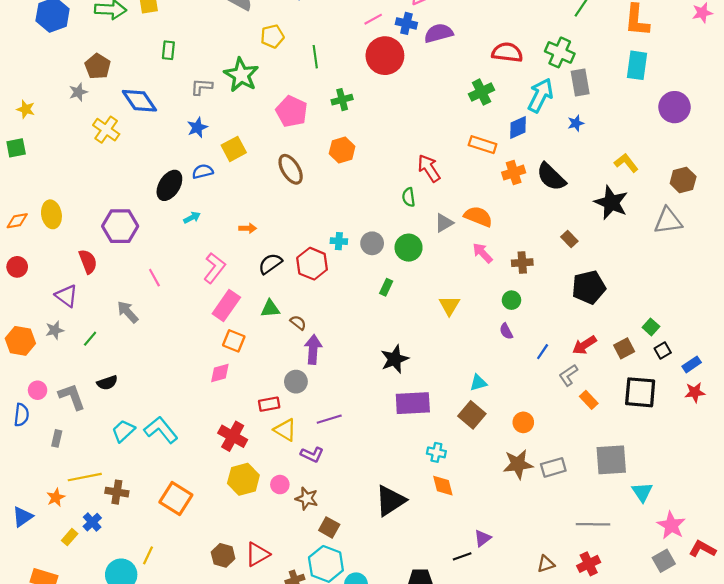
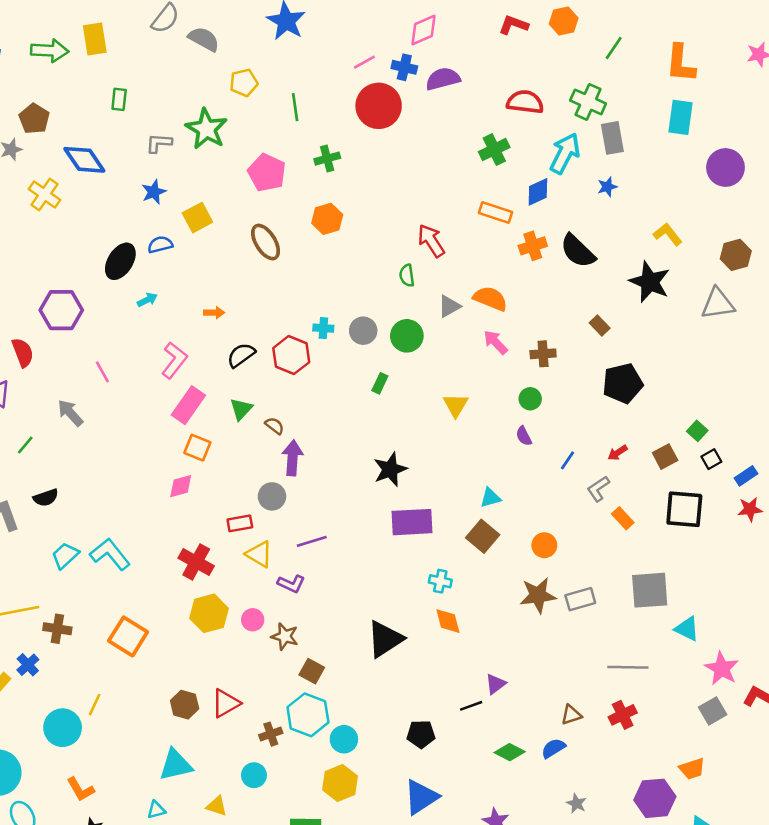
green triangle: (270, 309) -> (241, 409), turned -42
red arrow: (584, 345) -> (618, 453), size x0.7
cyan triangle: (642, 492) -> (687, 629), turned -30

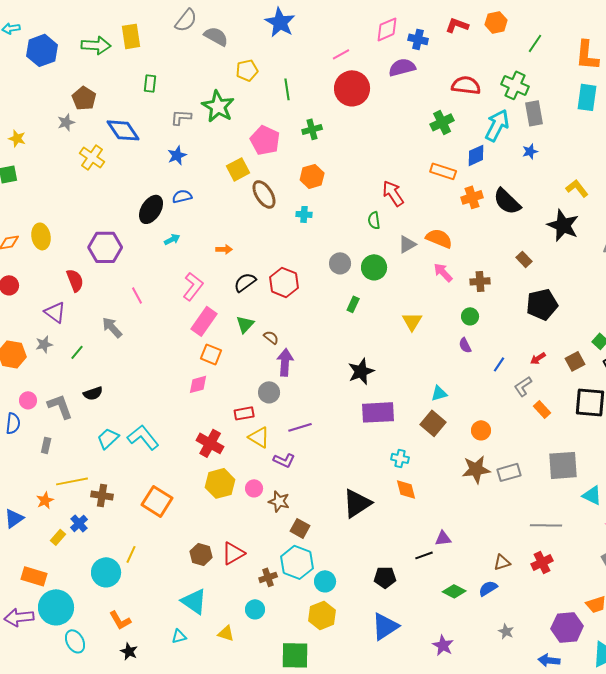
blue cross: (404, 67) -> (418, 39), moved
yellow square: (197, 218) -> (238, 169), moved
cyan cross: (323, 328) -> (304, 214), moved
purple triangle: (496, 684) -> (443, 538), turned 30
cyan triangle: (176, 765) -> (194, 601), turned 48

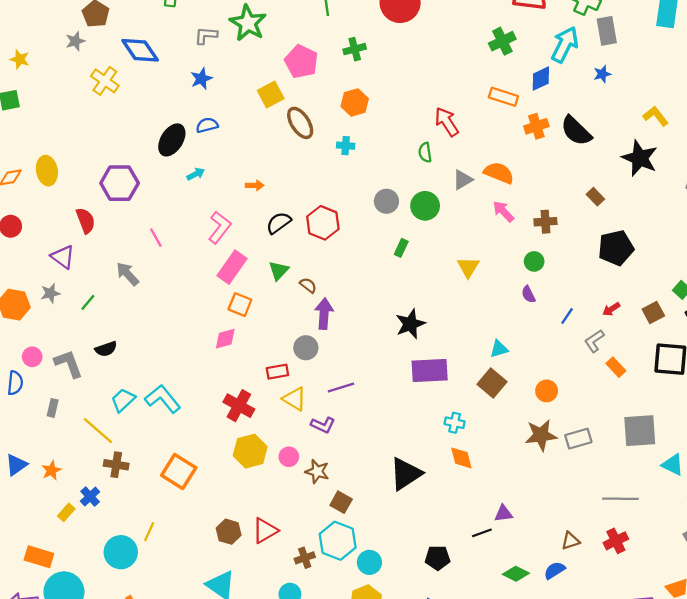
yellow line: (72, 481) -> (98, 431), moved, turned 52
blue triangle: (14, 518) -> (16, 465), moved

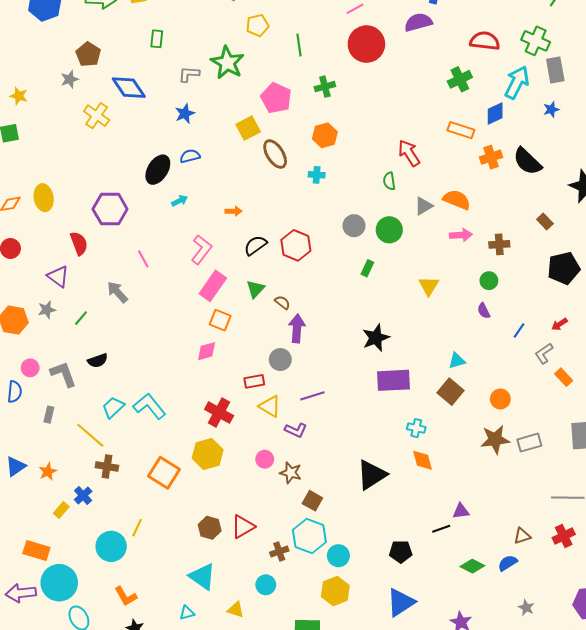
pink arrow: (503, 211) -> (461, 235), turned 130
yellow hexagon: (250, 451) -> (208, 454), moved

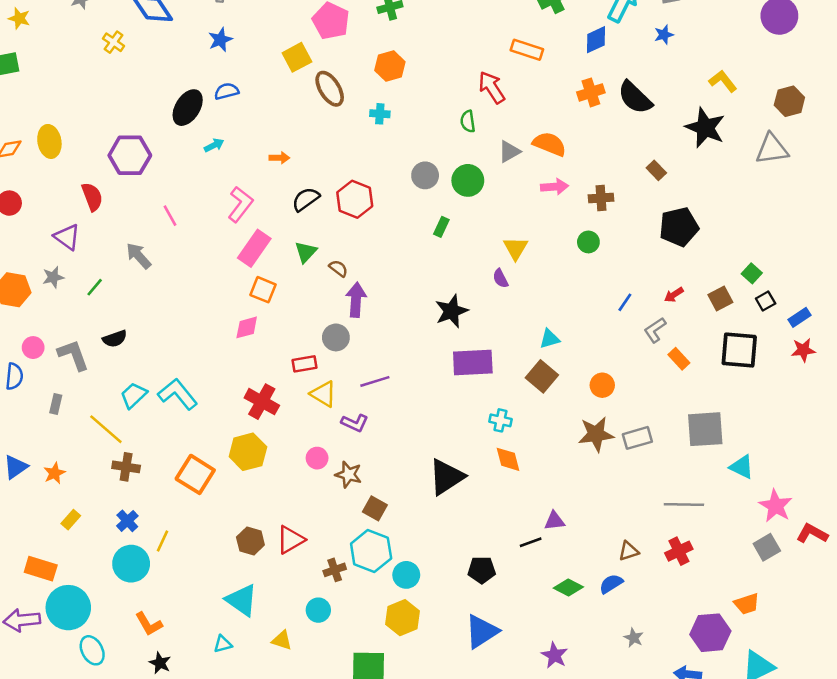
yellow cross: (97, 116) -> (114, 42), size x0.7
orange rectangle: (461, 130) -> (527, 50), moved
purple semicircle: (484, 311) -> (500, 278), moved
blue cross: (83, 496) -> (127, 521), moved

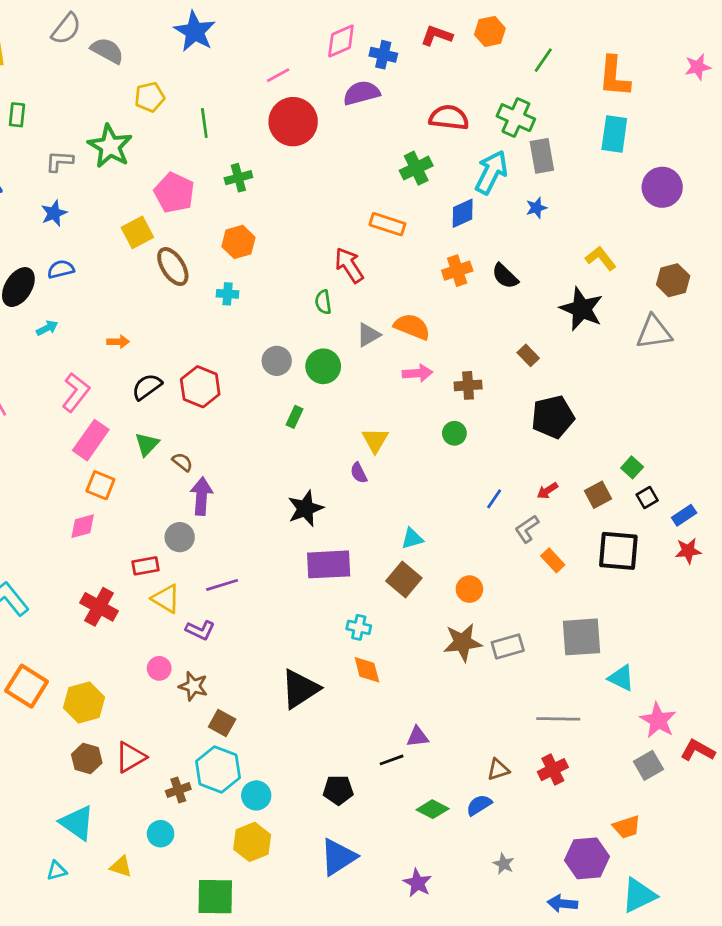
black semicircle: (635, 97) -> (505, 276), size x0.7
yellow hexagon: (248, 452) -> (84, 703), moved

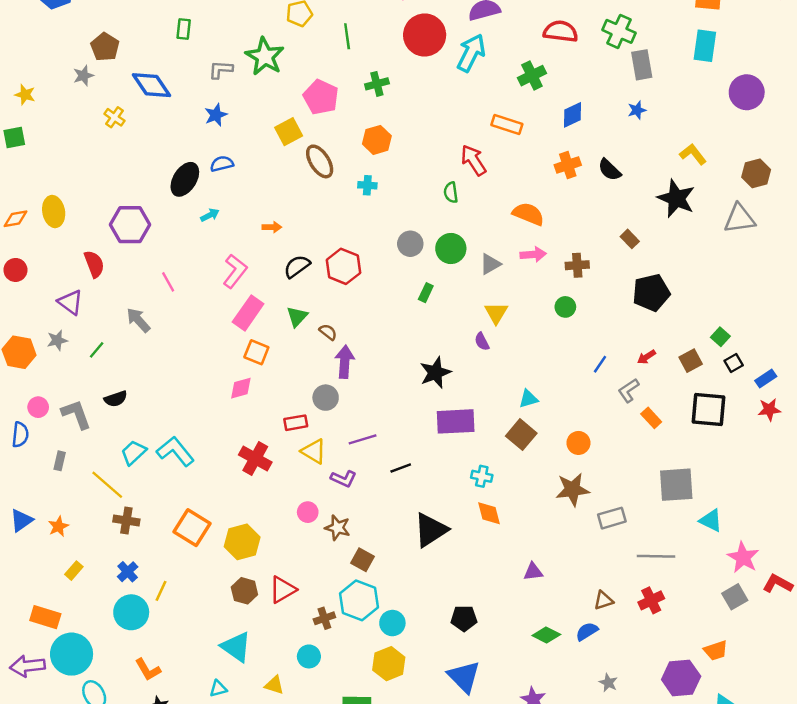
cyan arrow: (491, 172) -> (471, 53), moved
gray triangle: (368, 335) -> (490, 264), moved
gray rectangle: (508, 646) -> (612, 518), moved
black line: (392, 760) -> (401, 468), moved
blue triangle: (338, 857) -> (464, 677), turned -42

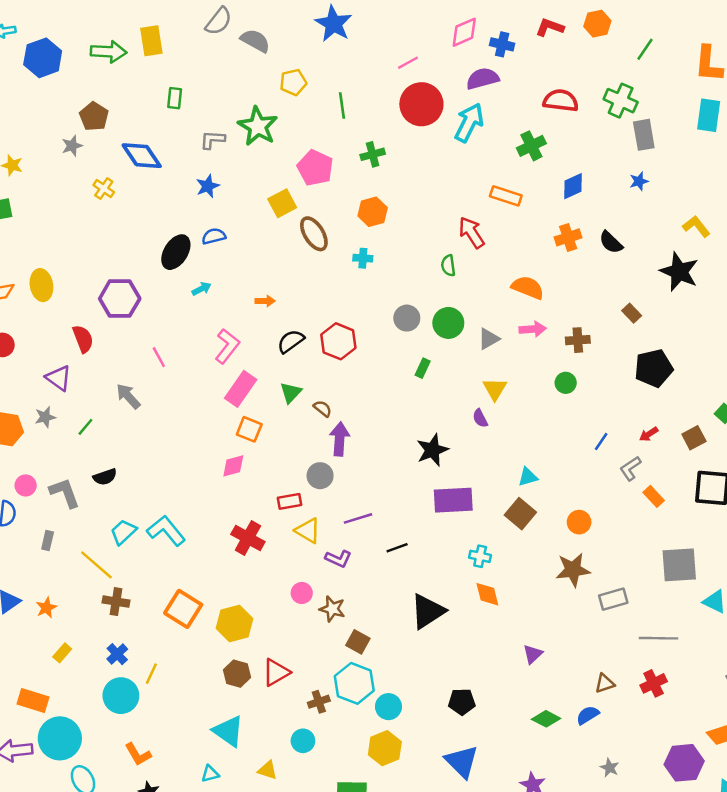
purple triangle: (533, 572) -> (533, 654), turned -36

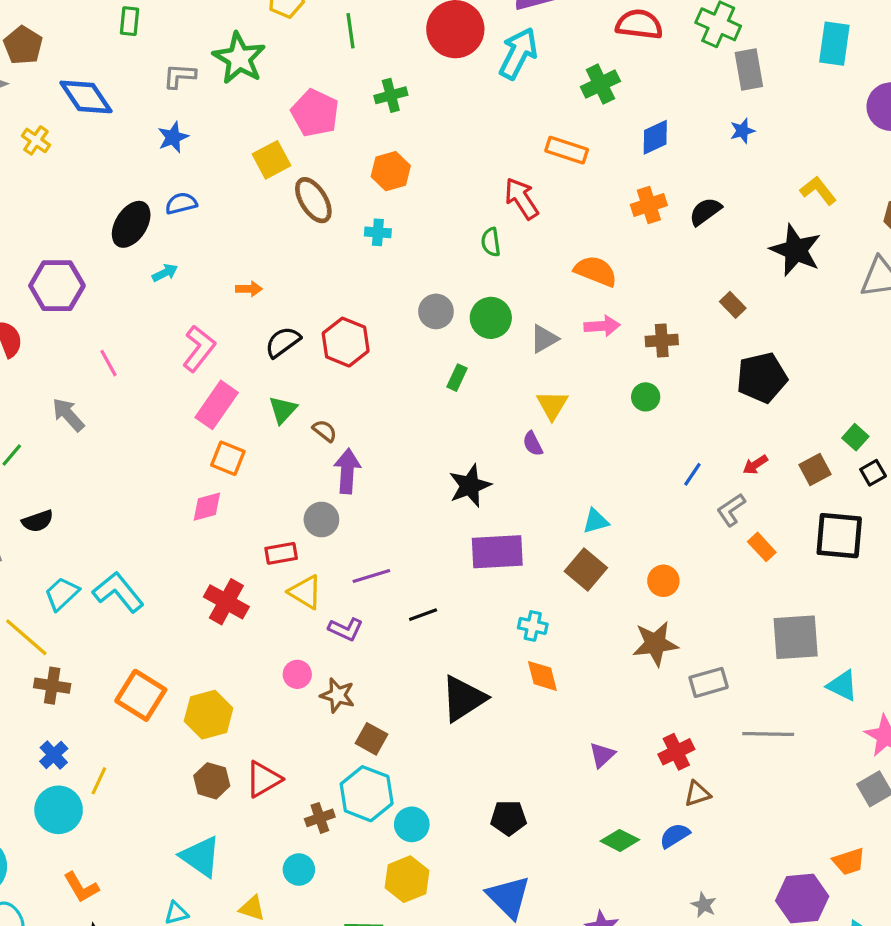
black semicircle: (611, 242) -> (705, 211), turned 100
red cross: (654, 683) -> (676, 752), moved

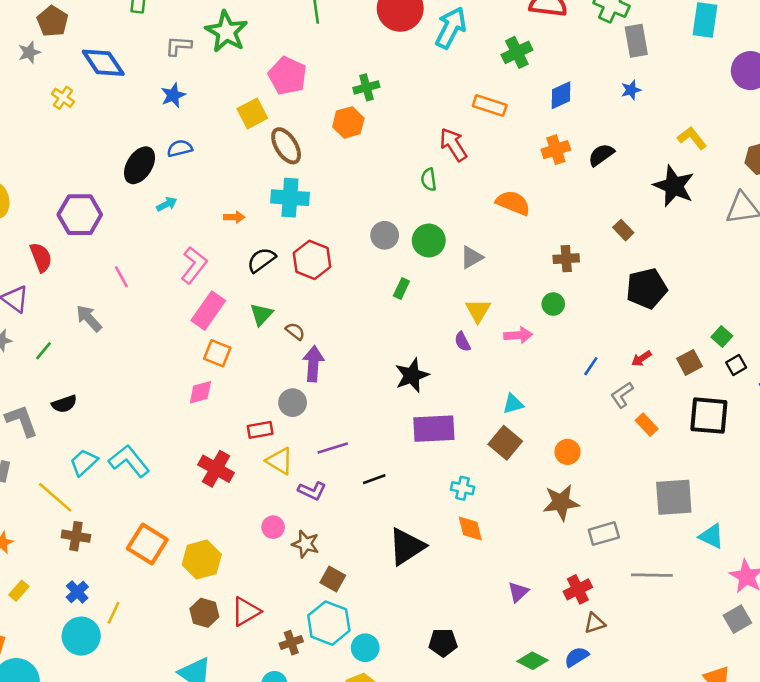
green cross: (391, 95) -> (366, 87), moved
cyan cross: (378, 232) -> (290, 198), moved, size x1.8
pink arrow: (602, 326) -> (518, 335), moved

